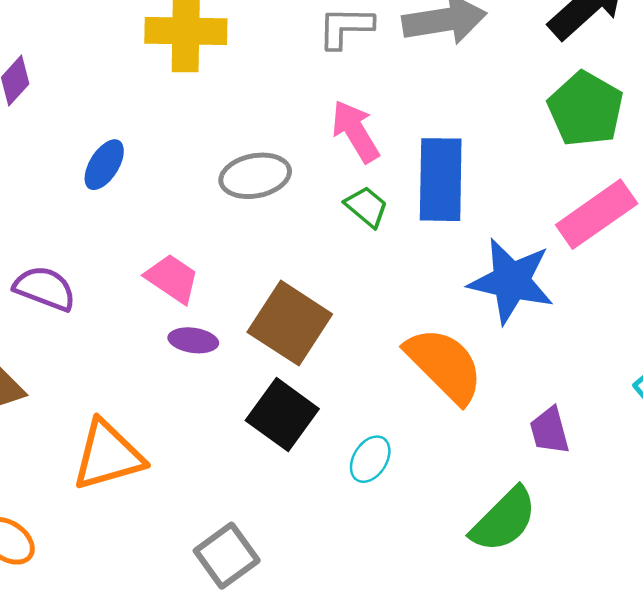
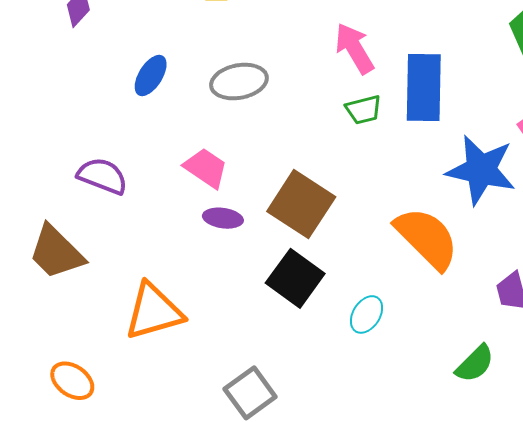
gray ellipse: (255, 176) -> (239, 82), moved
green trapezoid: (366, 207) -> (363, 110), turned 126
green semicircle: (504, 520) -> (475, 364), size x0.7

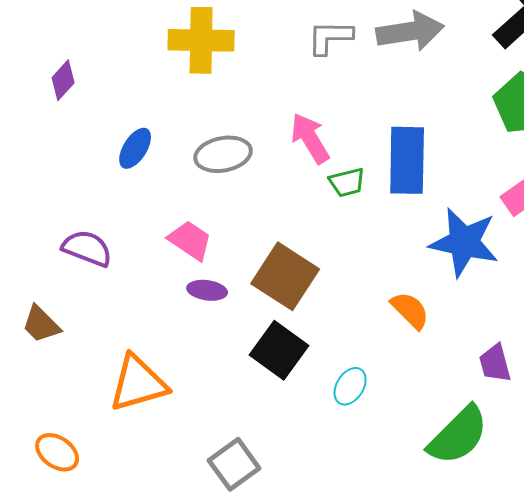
pink arrow: (354, 48) -> (310, 138), moved
orange semicircle: (427, 238) -> (410, 310), size x0.6
brown trapezoid: (56, 252) -> (41, 324), size x0.7
green semicircle: (475, 364) -> (458, 435), size x1.6

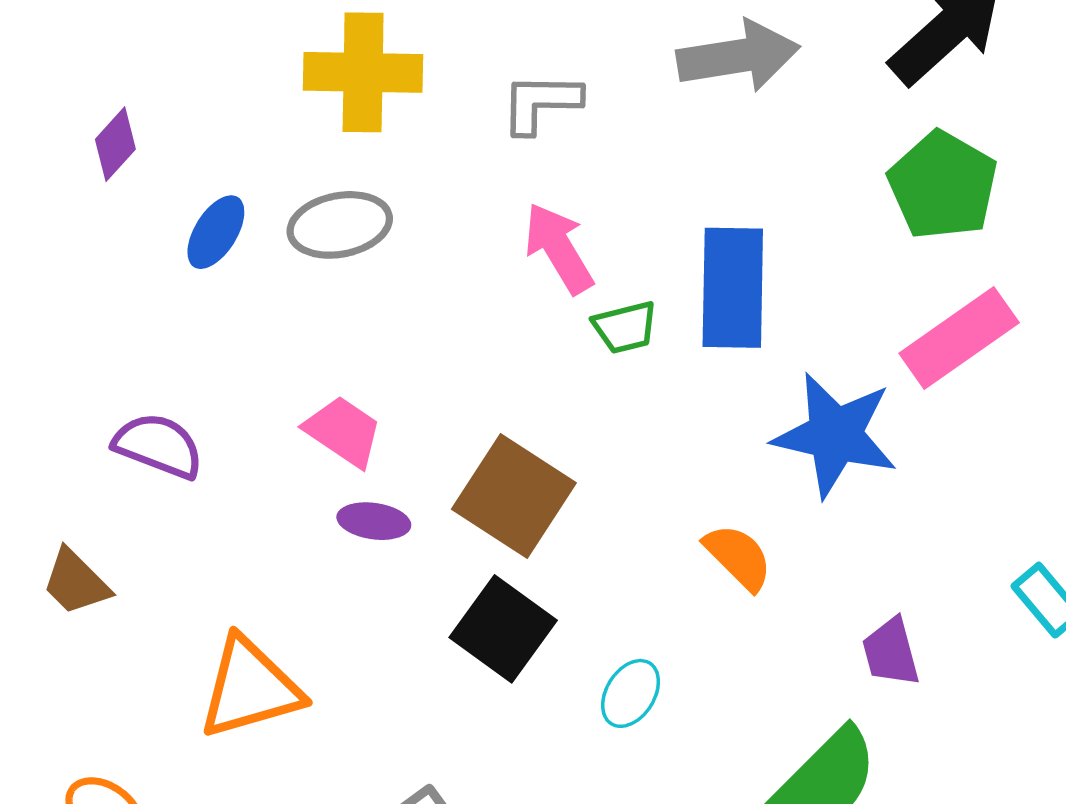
gray L-shape: (330, 37) -> (541, 103), moved
blue ellipse: (135, 148) -> (216, 232), moved
gray ellipse: (223, 154) -> (340, 225), moved

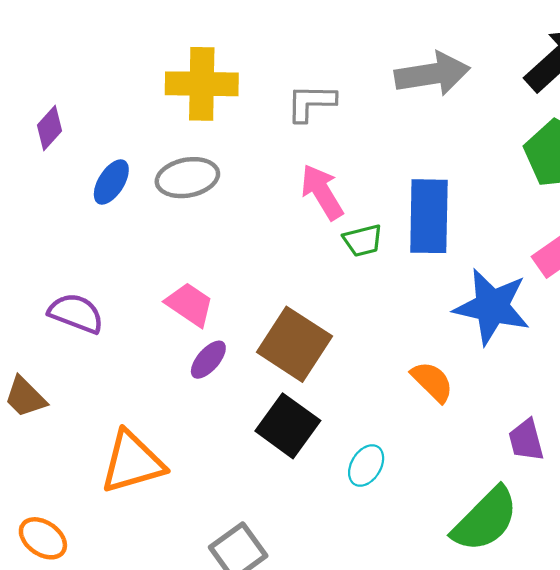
purple ellipse: (374, 521) -> (208, 360), turned -57

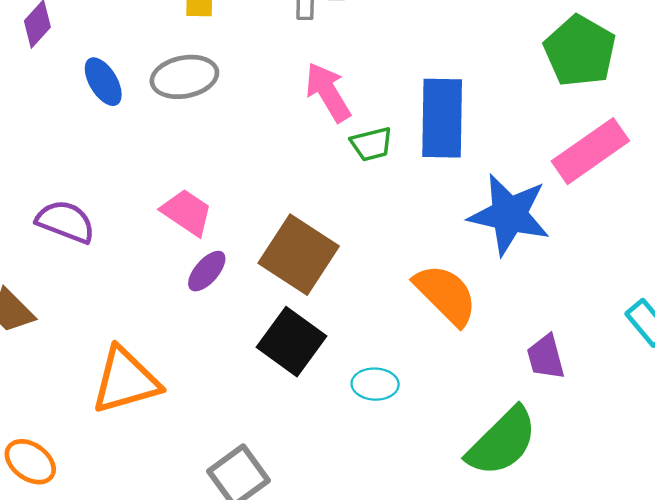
blue ellipse: (111, 182) -> (103, 82), turned -63
orange semicircle: (432, 382) -> (446, 295), size x1.4
cyan ellipse: (366, 466) -> (375, 384), turned 60

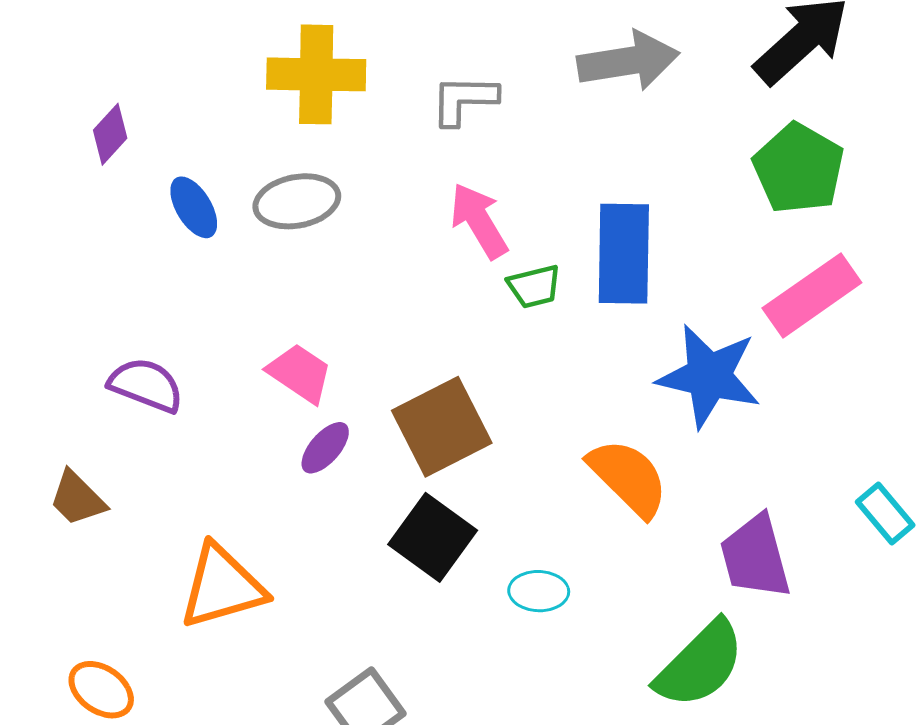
brown square: (299, 255) -> (442, 427), turned 30
purple trapezoid: (546, 357) -> (755, 557), size x1.5

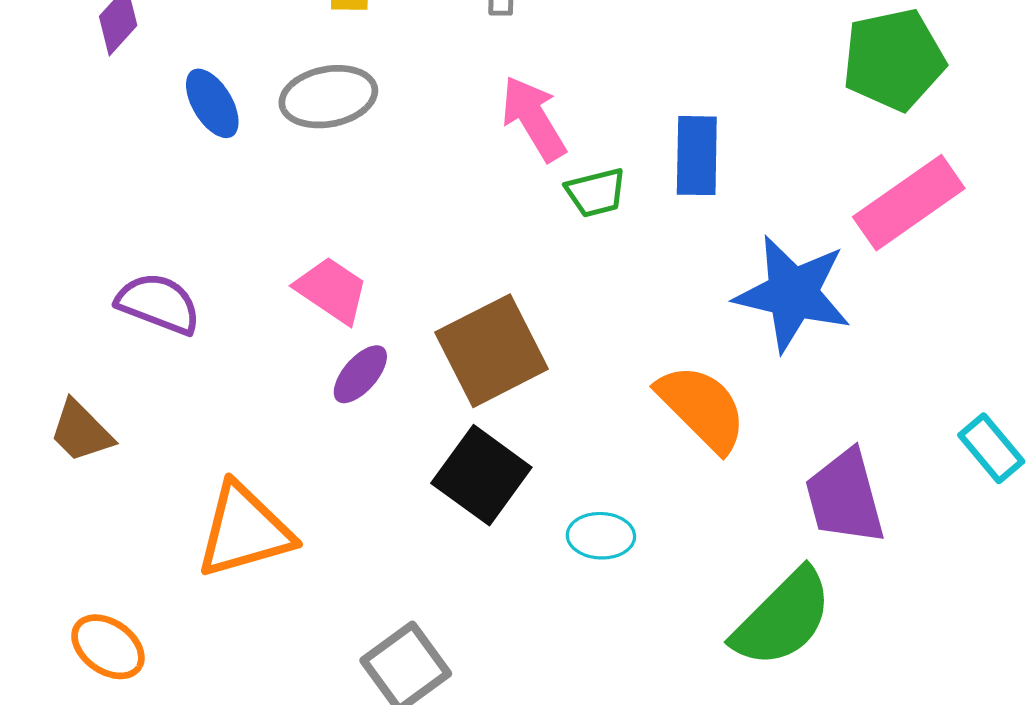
green pentagon: (799, 169) -> (894, 60), turned 30
blue rectangle: (624, 254) -> (697, 156), size x0.7

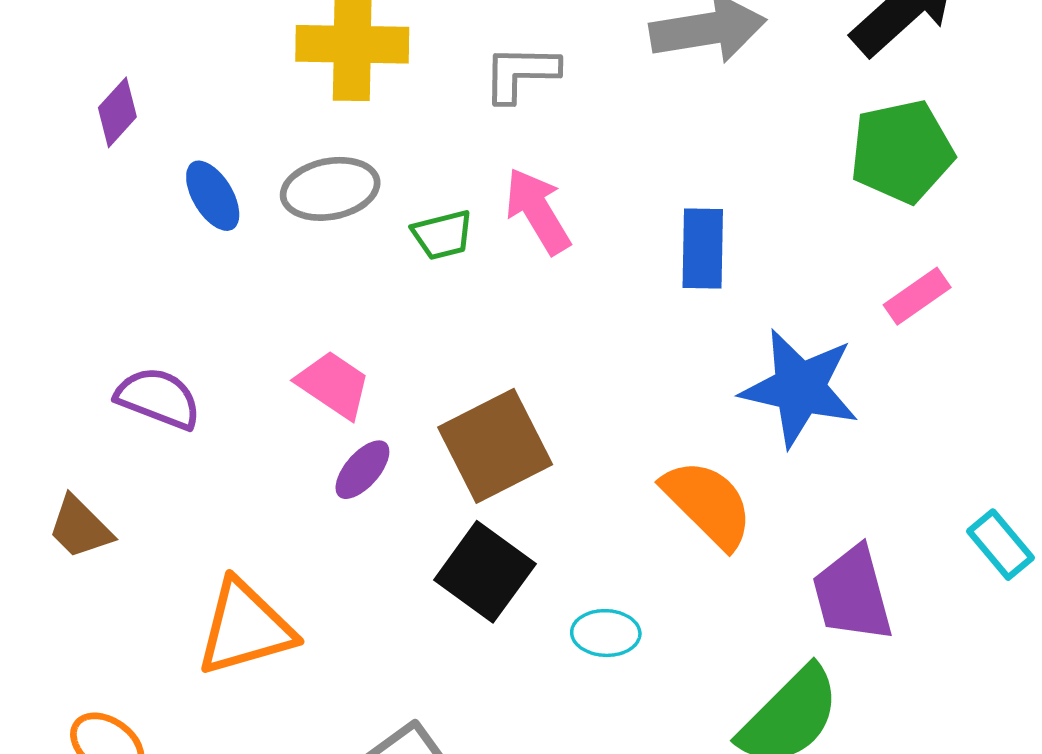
green trapezoid: (596, 193) -> (442, 235), moved
pink rectangle: (909, 203) -> (917, 296), size x0.6

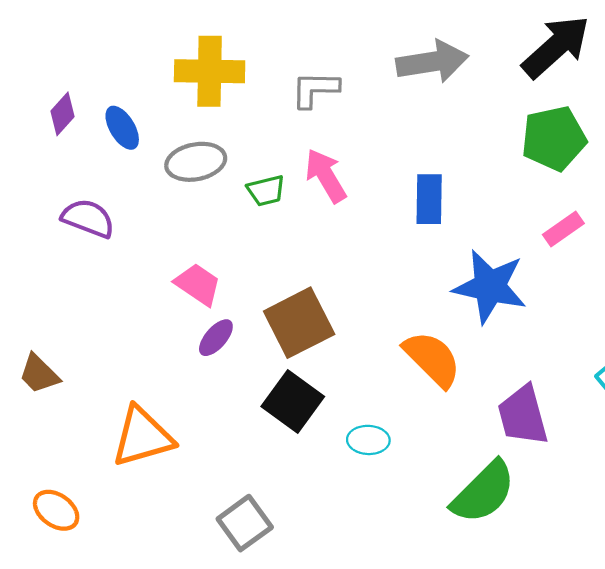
blue ellipse: (213, 196) -> (122, 128), moved
purple semicircle: (158, 398) -> (88, 218), moved

